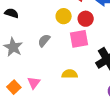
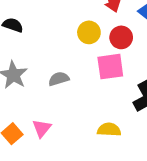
gray semicircle: (44, 41) -> (59, 79), moved, turned 32
yellow semicircle: (70, 74) -> (109, 130), moved

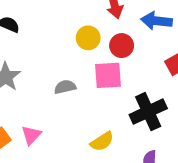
gray semicircle: (59, 79) -> (65, 87), moved
yellow semicircle: (109, 130) -> (102, 141), turned 140

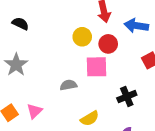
gray semicircle: (65, 87) -> (68, 85), moved
black cross: (148, 112) -> (127, 97), size x0.7

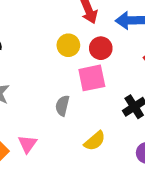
gray semicircle: (68, 85) -> (62, 106), turned -56

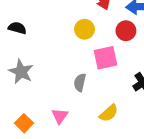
red circle: (101, 48) -> (126, 31), moved
pink triangle: (27, 144) -> (60, 116), moved

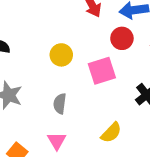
yellow circle: (85, 29) -> (61, 55), moved
gray semicircle: (80, 82) -> (60, 104), moved

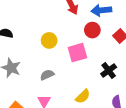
gray semicircle: (60, 104) -> (47, 75), turned 56

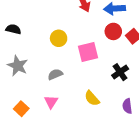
red circle: (92, 30) -> (113, 31), moved
yellow semicircle: (83, 96) -> (92, 98), turned 91

